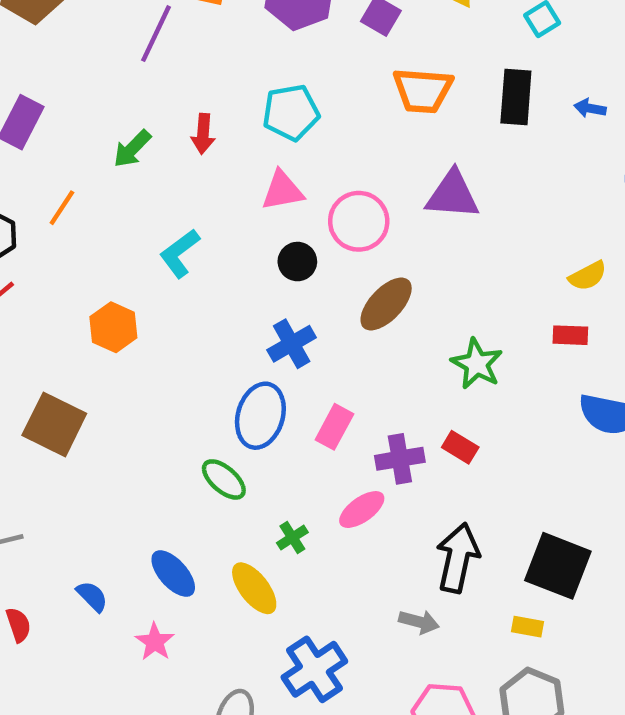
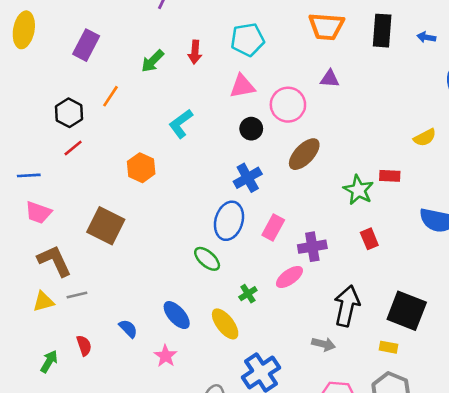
purple triangle: (453, 195) -> (330, 79), moved, size x0.6
red rectangle: (570, 335) -> (390, 176), moved
red rectangle: (460, 447) -> (369, 239), moved, turned 36

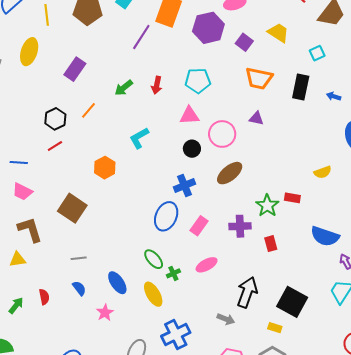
purple cross: (312, 247) -> (240, 226), moved
green ellipse: (207, 259) -> (154, 259), moved
gray line: (77, 295) -> (79, 258), moved

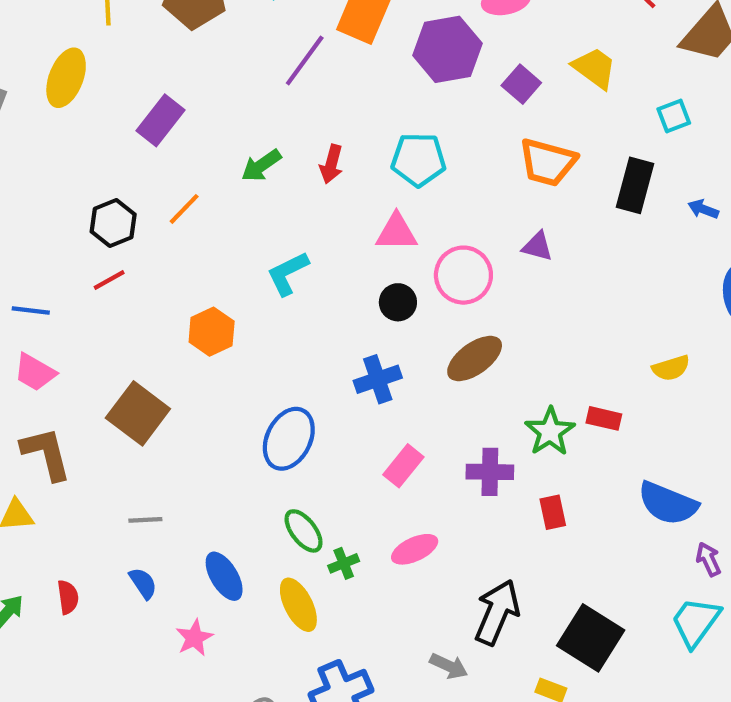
blue ellipse: (166, 216) -> (289, 439), moved

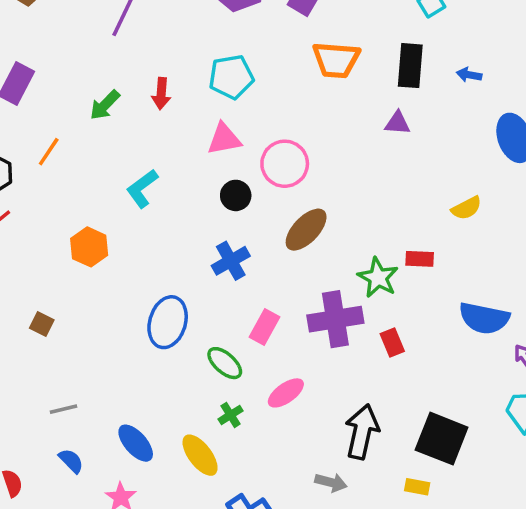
purple triangle: (537, 246) -> (397, 123), moved
brown square: (138, 413) -> (42, 324), size x0.5
purple cross: (490, 472) -> (335, 319), size x1.4
green ellipse: (304, 531) -> (225, 363), moved

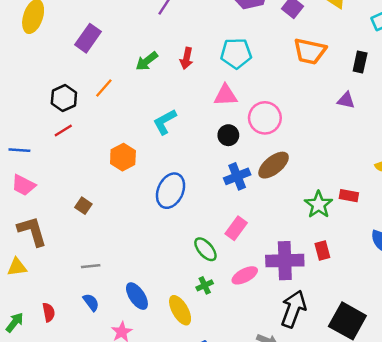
black rectangle: (410, 66) -> (360, 62), size x0.7
blue cross: (231, 261) -> (237, 176), moved
purple cross: (335, 319) -> (285, 261), moved
blue ellipse: (168, 322) -> (171, 191), moved

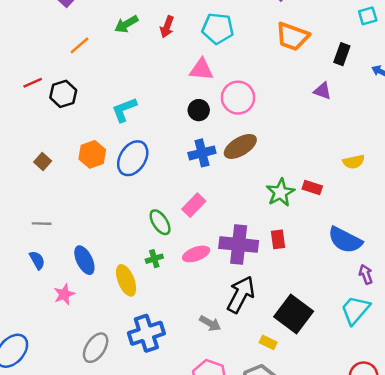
black hexagon: (64, 98) -> (63, 94), moved
cyan L-shape: (165, 122) -> (124, 110), moved
orange hexagon: (123, 157) -> (92, 154), moved

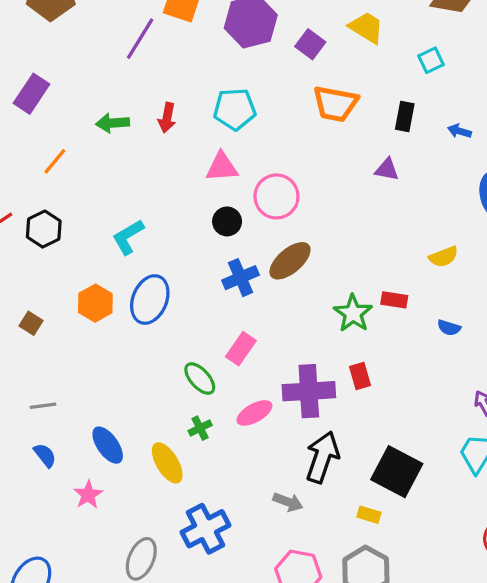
green arrow: (126, 24) -> (113, 123), turned 35
blue semicircle: (345, 240) -> (449, 328), moved, size x0.5

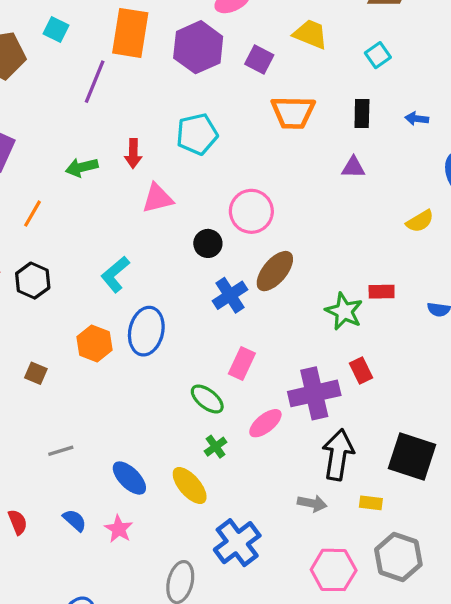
pink triangle: (222, 167) -> (157, 198), moved
yellow semicircle: (444, 257) -> (420, 221), moved
blue semicircle: (45, 455) -> (75, 520), moved
yellow rectangle: (369, 515) -> (371, 503), moved

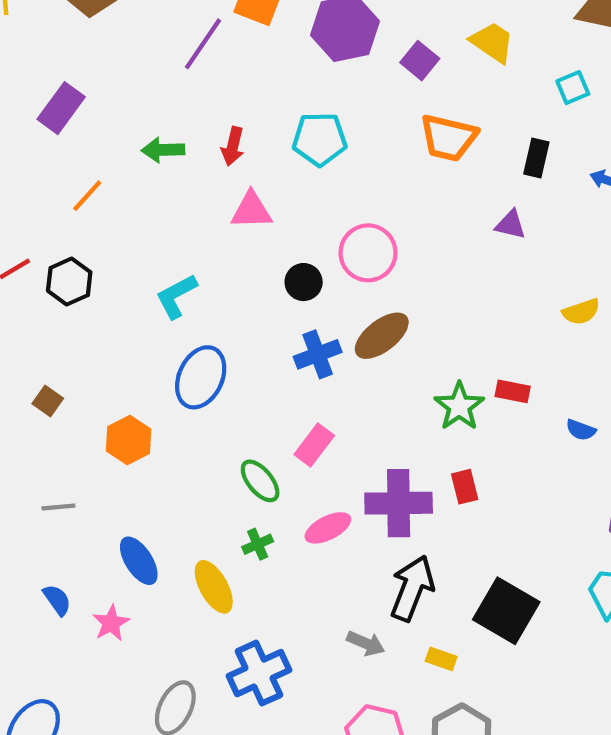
orange hexagon: (94, 343) -> (129, 440), moved

